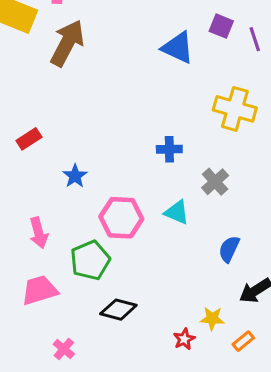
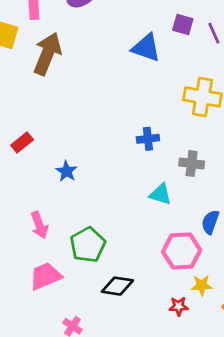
gray cross: (215, 182) -> (192, 163), turned -35
pink hexagon: (121, 218) -> (182, 251), moved
red star: (184, 339) -> (179, 306), turned 30

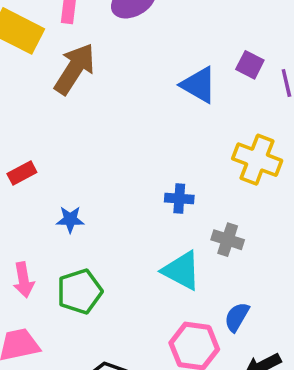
blue star: (66, 171) -> (70, 219), turned 30
cyan triangle: (160, 194) -> (182, 270), size x1.4
green pentagon: (88, 245) -> (79, 291), moved

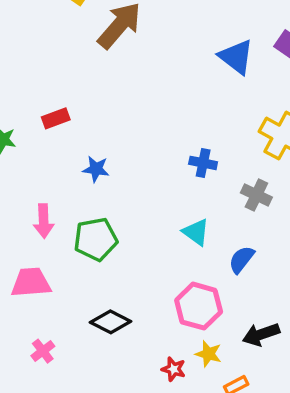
gray cross: (228, 240) -> (256, 195), moved
cyan triangle: (182, 270) -> (196, 232), size x0.7
blue semicircle: (237, 317) -> (242, 260), moved

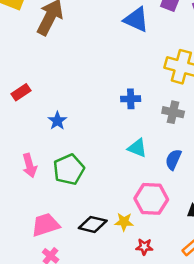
blue star: (96, 169) -> (57, 121), turned -30
pink trapezoid: (31, 282) -> (45, 225), moved
yellow star: (208, 354) -> (124, 222), moved

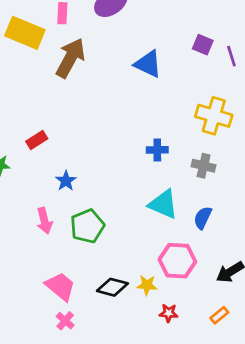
blue triangle: (136, 20) -> (148, 64), moved
blue star: (57, 121) -> (66, 181), moved
cyan triangle: (137, 148) -> (163, 204), size x1.4
pink trapezoid: (45, 225) -> (60, 286), turned 56

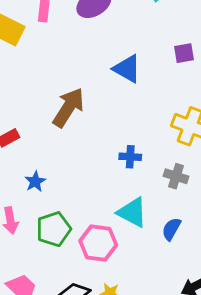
purple square: (203, 45) -> (184, 53), turned -36
brown arrow: (70, 58) -> (68, 107), moved
pink hexagon: (177, 261) -> (98, 243), moved

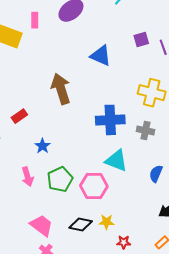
brown arrow: (68, 107) -> (61, 89), turned -44
blue cross: (130, 157) -> (110, 120), size x1.8
blue semicircle: (171, 229) -> (156, 174), moved

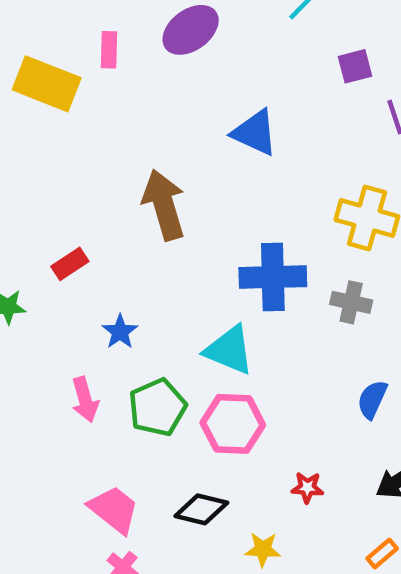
purple square: (141, 39) -> (355, 66), moved
cyan triangle: (116, 161) -> (229, 350), moved
yellow star: (107, 222) -> (263, 549), moved
red star: (124, 242) -> (307, 488), moved

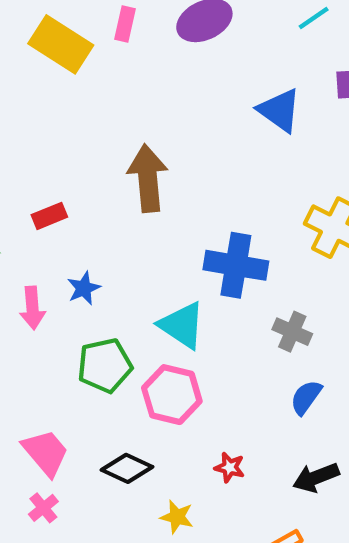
blue triangle: (255, 133) -> (279, 110), moved
gray cross: (351, 302) -> (292, 332), moved
pink arrow: (85, 400) -> (32, 308), moved

